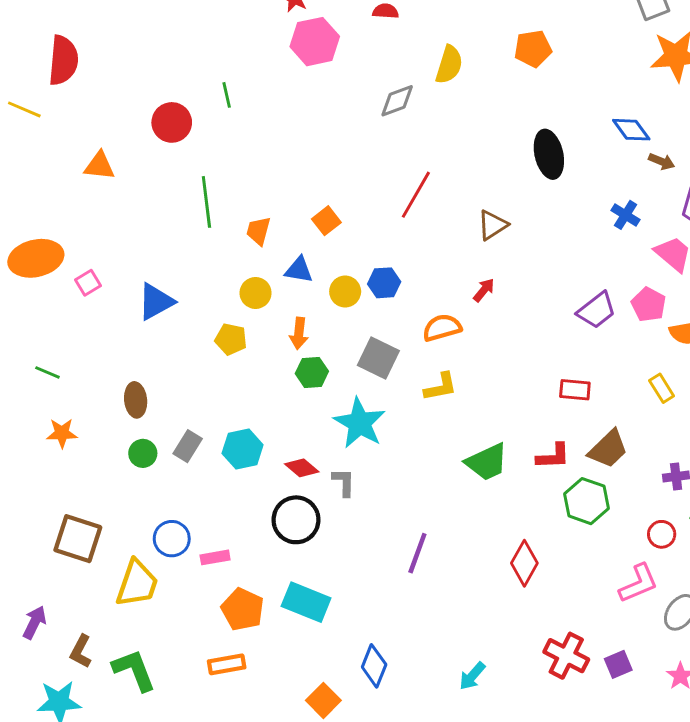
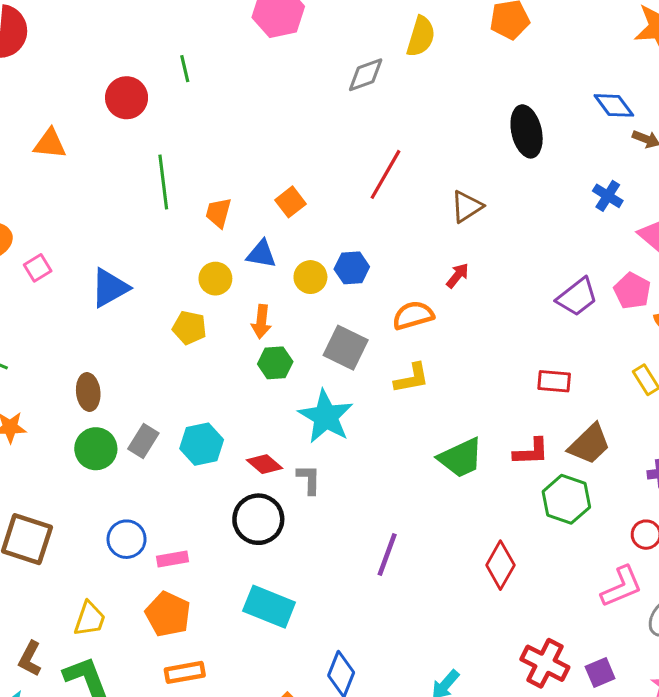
green circle: (143, 453) -> (96, 449), size x1.4
yellow trapezoid: (137, 583) -> (90, 619), moved, size x0.7
orange pentagon: (243, 609) -> (168, 614), moved

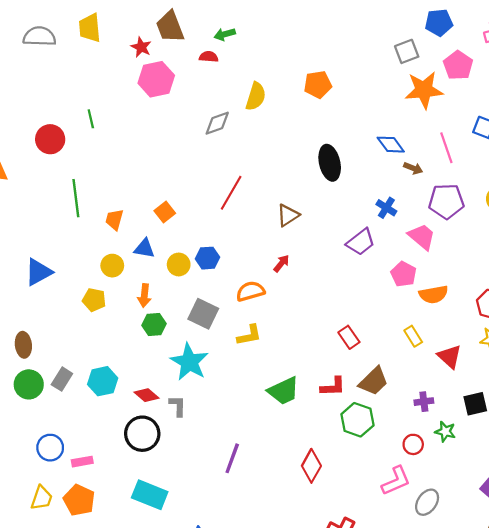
purple trapezoid: (577, 297) -> (361, 242), moved
red rectangle: (554, 381) -> (349, 337), turned 50
yellow trapezoid: (90, 619) -> (42, 498), moved

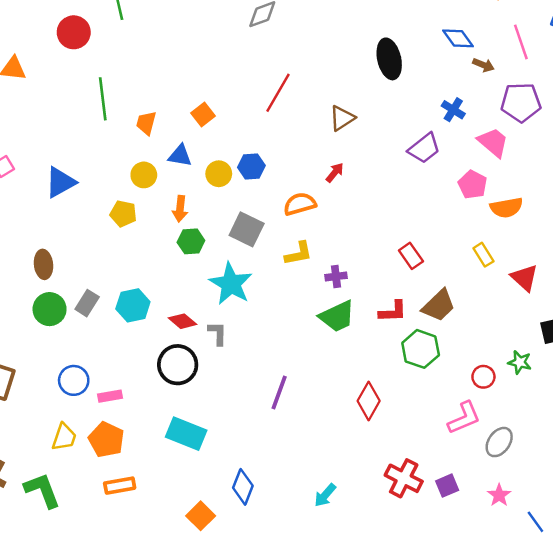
purple cross: (424, 402) -> (336, 276), moved

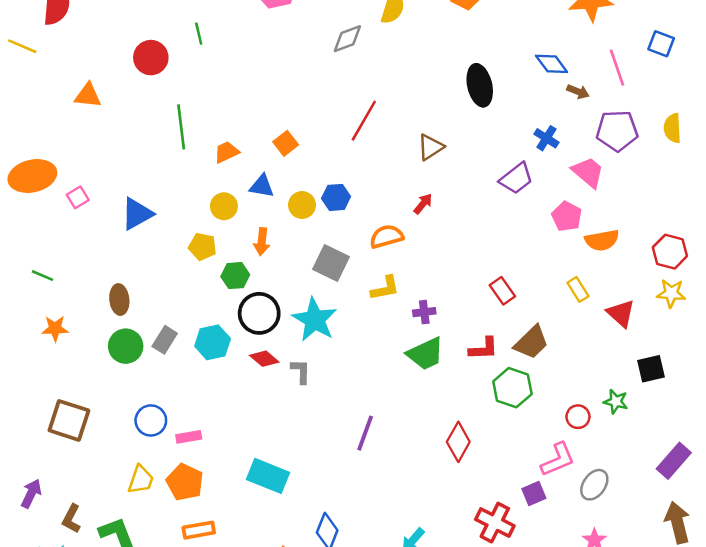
orange trapezoid: (146, 123) -> (226, 152), turned 50
green hexagon: (191, 241) -> (235, 276), moved
black circle: (178, 365) -> (259, 313), moved
purple square: (447, 486) -> (534, 494), moved

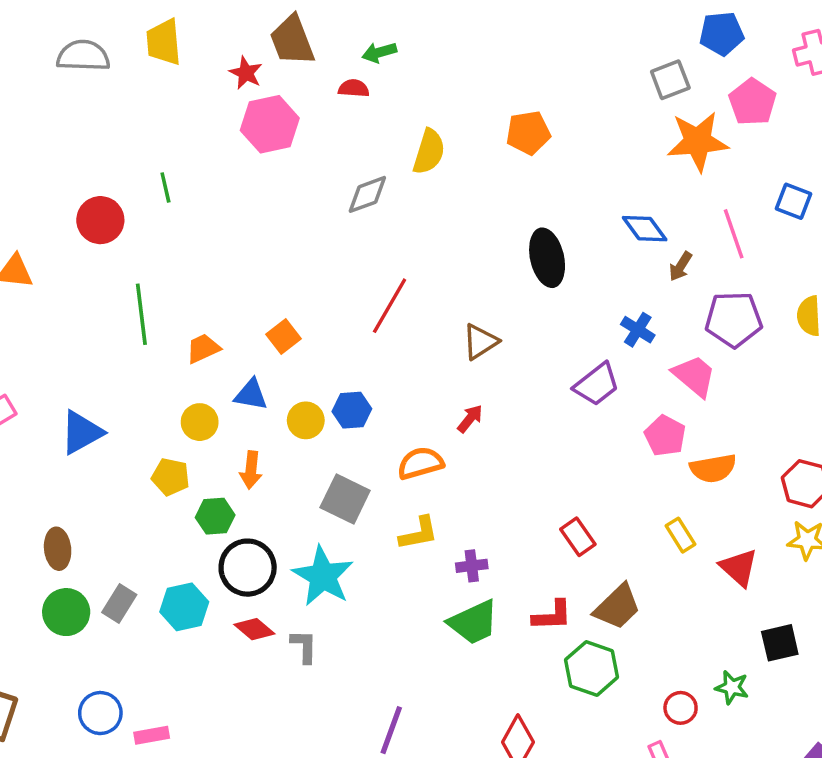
brown arrow: (578, 92) -> (681, 266), turned 100

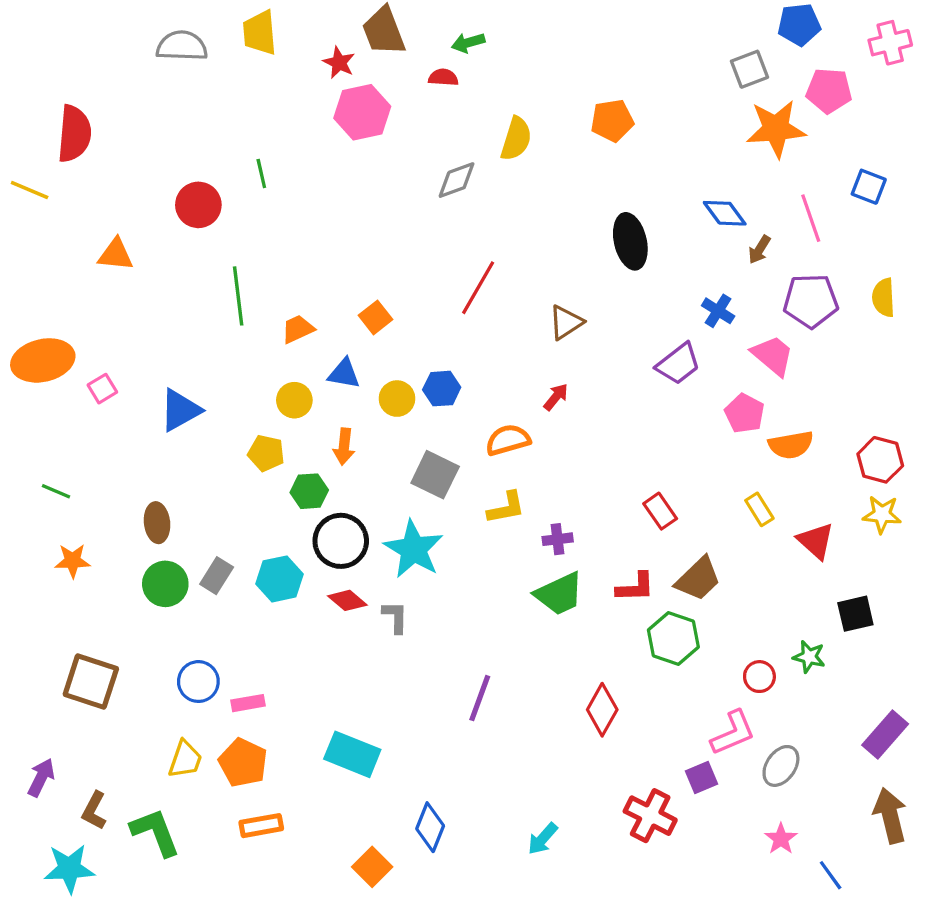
pink pentagon: (752, 102) -> (829, 91), turned -30

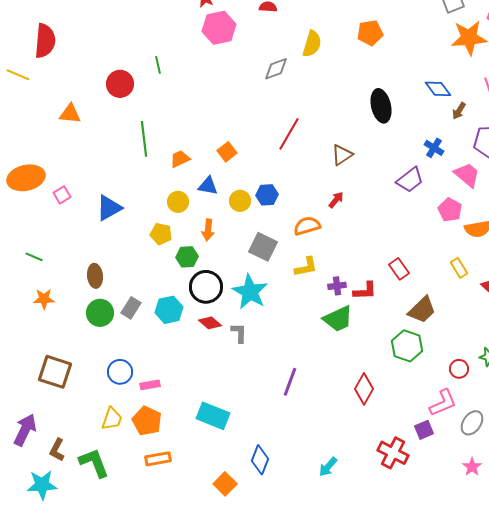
red L-shape: (635, 587) -> (365, 291), moved
purple arrow: (41, 778) -> (25, 430), size x1.4

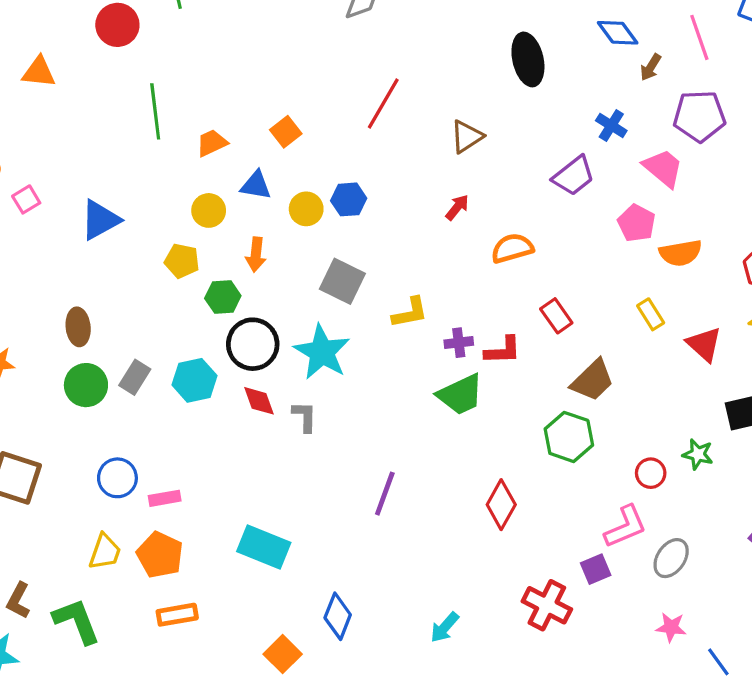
orange semicircle: (307, 226) -> (512, 248), moved
red diamond: (210, 323) -> (259, 401), turned 30
pink star: (472, 467) -> (671, 627), turned -30

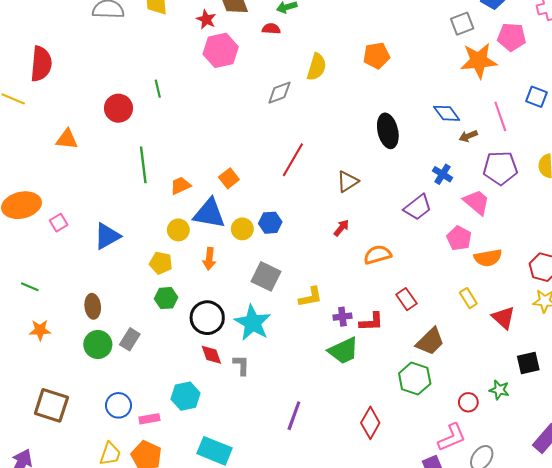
brown arrow: (651, 67) -> (468, 136), turned 36
blue triangle: (256, 185) -> (209, 213), size x1.6
green hexagon: (223, 297) -> (166, 298), moved
cyan hexagon: (195, 380) -> (186, 396), moved

